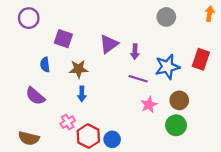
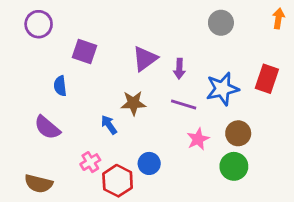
brown star: (79, 69) -> (133, 103), moved
blue arrow: (82, 94) -> (109, 125), turned 144
blue circle: (112, 139) -> (149, 163), moved

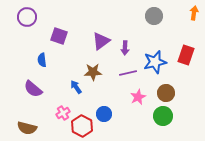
purple line: (184, 105) -> (128, 73), turned -30

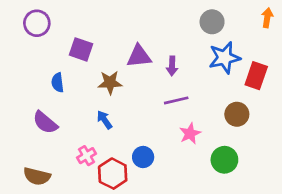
purple triangle: (101, 41) -> (139, 56), turned 30
blue star: (155, 62) -> (224, 58), moved
brown star: (93, 72) -> (110, 83), moved
brown circle: (166, 93) -> (237, 114), moved

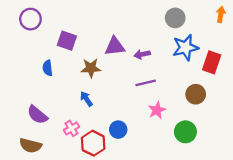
purple arrow: (172, 66) -> (142, 54), turned 77
purple semicircle: (45, 123) -> (37, 115), moved

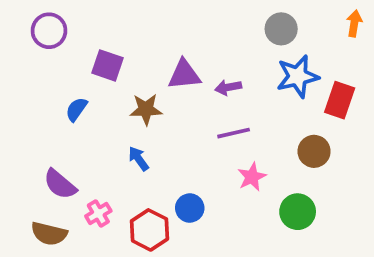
blue semicircle: (48, 68) -> (76, 109), turned 42
pink cross: (72, 128) -> (98, 213), moved

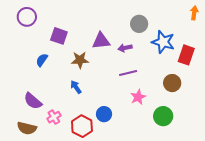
gray circle: (281, 29) -> (139, 24), moved
blue star: (298, 76) -> (163, 42), turned 30

